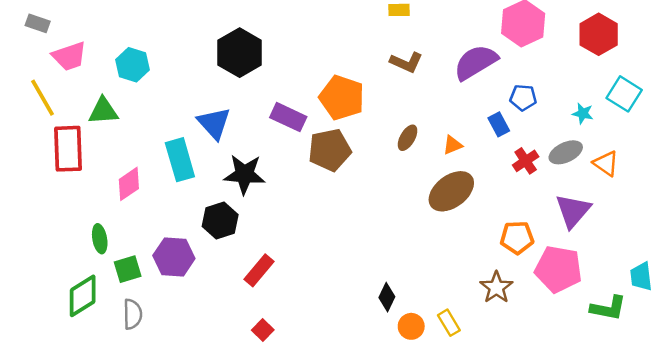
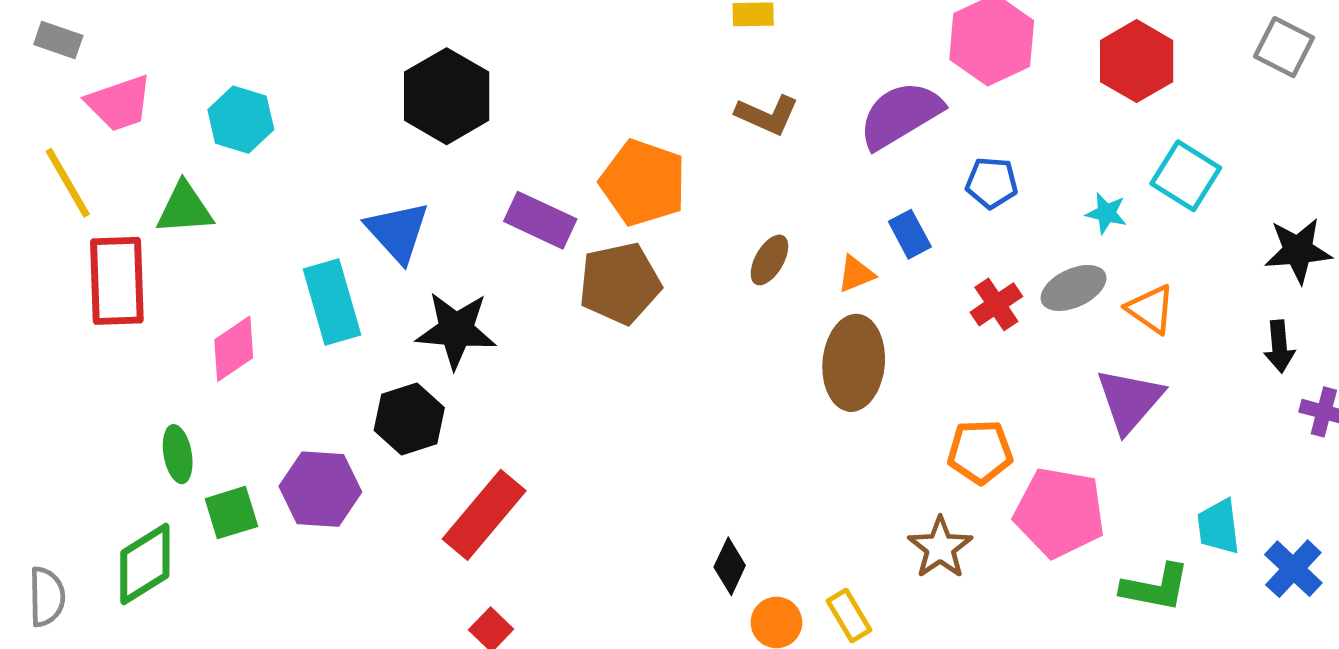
blue rectangle: (499, 124) -> (910, 234), moved
brown ellipse: (451, 191) -> (854, 363), turned -48
purple triangle: (573, 211) -> (1130, 400), moved
red rectangle: (259, 270) -> (484, 515), size x1.4
gray semicircle: (133, 314) -> (47, 597), moved

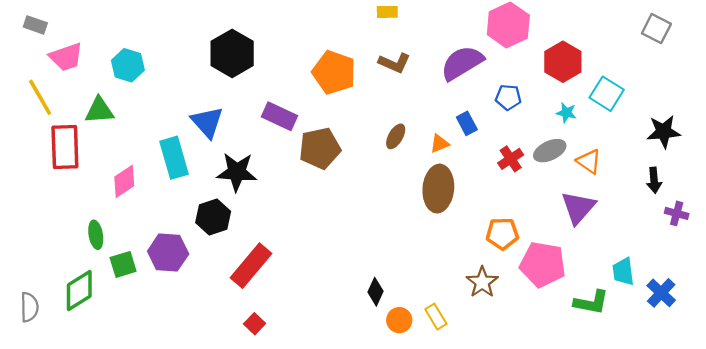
red hexagon: (1137, 61) -> (563, 62), moved
orange pentagon: (643, 183) -> (334, 72), moved

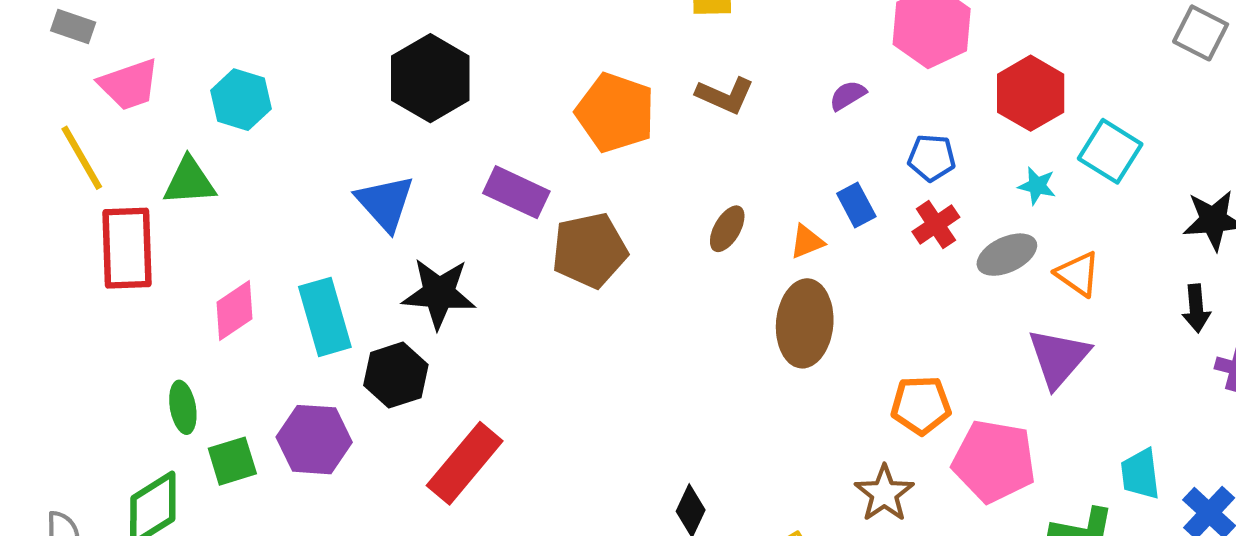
purple semicircle: (462, 63) -> (848, 95), size x0.5
cyan rectangle: (174, 158) -> (325, 317), moved
red cross: (511, 159) -> (936, 224), moved

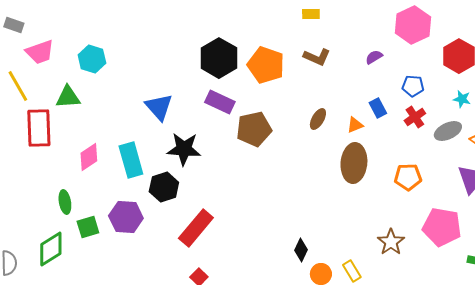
black hexagon: (430, 78) -> (219, 58), moved
orange pentagon: (921, 405) -> (408, 177), moved

